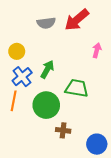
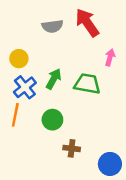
red arrow: (77, 20) -> (87, 23), turned 95
green trapezoid: (77, 88) -> (87, 84), moved
green circle: (46, 105) -> (52, 120), size x0.7

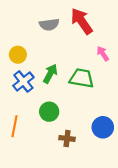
pink arrow: (110, 57) -> (103, 54), turned -48
orange line: (15, 115) -> (15, 126), moved
blue circle: (110, 164) -> (103, 127), moved

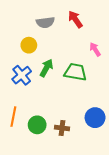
red arrow: (82, 21) -> (75, 19), size x0.7
yellow circle: (18, 55) -> (29, 45), moved
green circle: (49, 112) -> (37, 125), moved

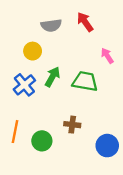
blue circle: (95, 118) -> (107, 146), moved
brown cross: (62, 128) -> (72, 125), moved

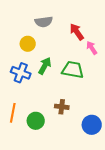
red arrow: (85, 22) -> (77, 32), moved
blue cross: (24, 85) -> (21, 73), turned -30

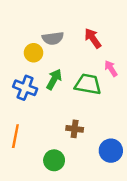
gray semicircle: (44, 22) -> (53, 38), moved
pink arrow: (92, 48) -> (111, 68), moved
green circle: (36, 121) -> (54, 160), moved

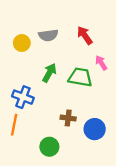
yellow circle: (34, 53) -> (22, 43), moved
blue cross: (25, 88) -> (23, 97), moved
blue circle: (111, 151) -> (95, 129), moved

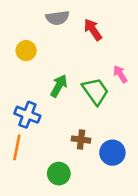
gray semicircle: (48, 35) -> (57, 18), moved
red arrow: (85, 35) -> (93, 30), moved
green trapezoid: (80, 77) -> (95, 91), turned 45

